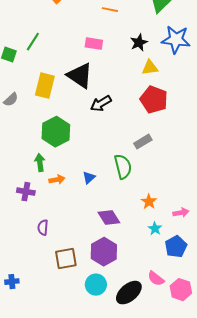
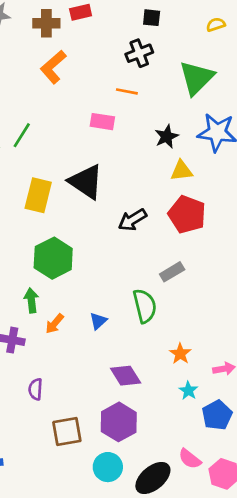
pink rectangle: (94, 44) -> (102, 122), moved
black arrow: (101, 104) -> (132, 220), moved
orange arrow: (57, 180) -> (55, 324), turned 140

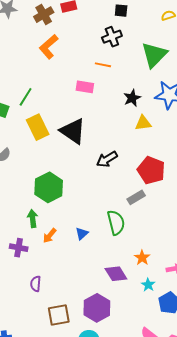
brown cross: (46, 23) -> (44, 15), turned -30
yellow rectangle: (38, 195) -> (38, 127), moved, turned -40
red pentagon: (187, 214) -> (151, 170), moved
purple diamond: (126, 376) -> (116, 274), moved

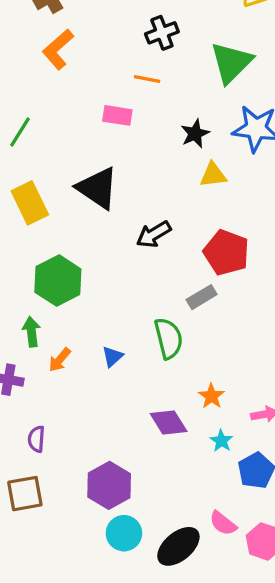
yellow rectangle: (38, 127) -> (30, 203), moved
purple hexagon: (97, 308) -> (109, 485), moved
brown square: (59, 315) -> (25, 494), moved

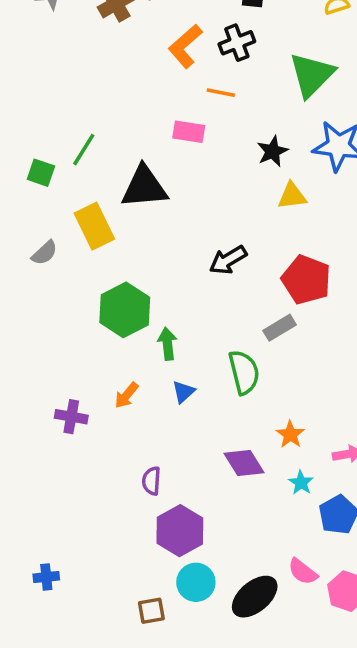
orange L-shape: (58, 49) -> (185, 46), moved
black triangle: (98, 188) -> (144, 187), moved, turned -39
green arrow: (31, 332) -> (167, 344), moved
purple semicircle: (36, 439) -> (151, 481), moved
brown square: (25, 494) -> (151, 611), moved, size x0.7

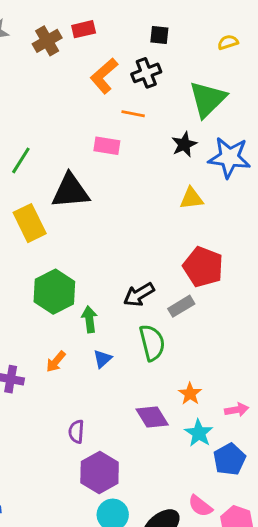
black star: (272, 151) -> (184, 144), moved
black arrow: (228, 260) -> (139, 295), moved
cyan star: (301, 483) -> (199, 433), size x1.4

